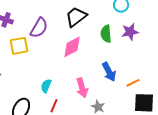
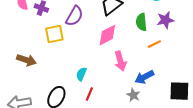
blue arrow: (109, 72) -> (144, 77), moved, turned 90
orange line: (133, 83) -> (154, 44), moved
pink arrow: (82, 88) -> (120, 61), moved

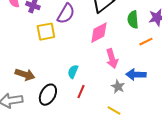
brown arrow: (26, 60) -> (25, 75), moved
blue arrow: (144, 77) -> (136, 75), turned 30
gray star: (133, 95) -> (118, 87), moved

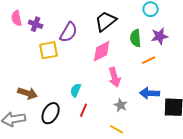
blue arrow: (136, 75) -> (150, 93), moved

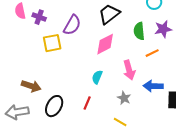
pink arrow: (115, 77) -> (129, 70), moved
cyan semicircle: (76, 90) -> (97, 77), moved

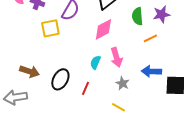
pink arrow: (129, 70) -> (116, 57), moved
black ellipse: (54, 106) -> (60, 79), moved

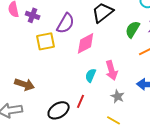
green semicircle: (137, 16) -> (133, 29), turned 36
pink diamond: (103, 29) -> (86, 43), moved
black ellipse: (60, 79) -> (59, 110), moved, turned 30

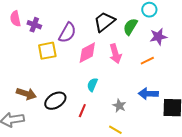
green semicircle: (133, 29) -> (130, 27), moved
pink arrow: (112, 70) -> (115, 54), moved
black ellipse: (59, 110) -> (55, 101), moved

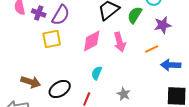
purple semicircle: (67, 33) -> (61, 15), moved
blue arrow: (148, 94) -> (171, 65), moved

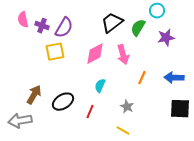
orange line: (152, 49) -> (142, 78), moved, turned -40
brown arrow: (31, 82) -> (34, 95), turned -78

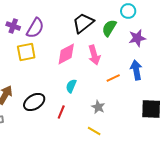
orange line: (142, 78) -> (113, 78), turned 40
blue arrow: (174, 78) -> (136, 70), moved, turned 78

